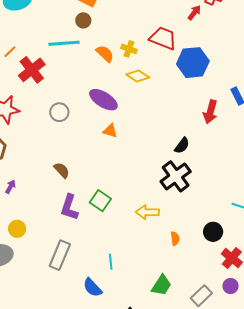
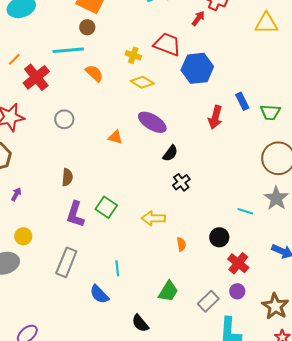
orange semicircle: (105, 54) -> (94, 73), moved
purple ellipse: (103, 100) -> (152, 122), moved
black semicircle: (182, 145) -> (170, 153), moved
brown semicircle: (62, 170) -> (67, 177), turned 48
black cross: (176, 176) -> (181, 182), size x0.6

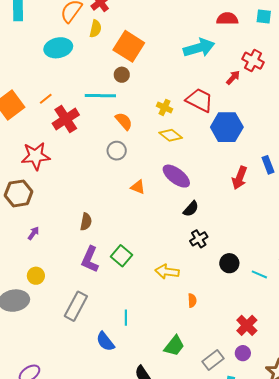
gray circle: (64, 119) -> (117, 151), moved
black circle: (219, 237) -> (229, 263), moved

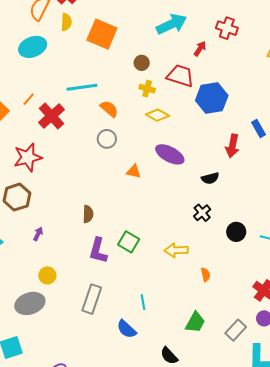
brown circle: (122, 75) -> (142, 63), moved
red arrow: (233, 78) -> (200, 49), moved
black semicircle: (191, 209) -> (210, 178), moved, turned 42

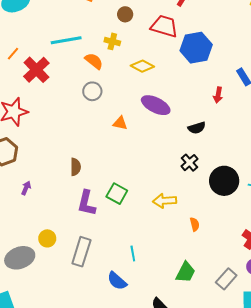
yellow cross: (147, 89) -> (112, 41), moved
red arrow: (232, 146) -> (218, 95), size x0.7
black circle: (236, 232) -> (224, 181), size x1.5
yellow circle: (47, 275) -> (47, 238), moved

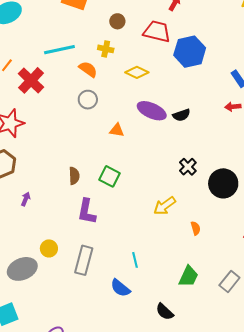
red arrow: (218, 95) -> (233, 107), moved, turned 77
black semicircle: (197, 128) -> (181, 115), moved
green square: (117, 194) -> (109, 176), moved
yellow arrow: (165, 201) -> (165, 206), turned -30

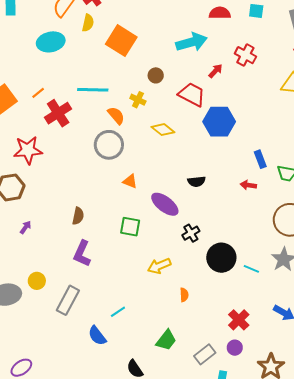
gray circle: (88, 100) -> (109, 145), size x1.5
purple ellipse: (152, 111) -> (165, 204), moved
green square: (109, 176) -> (130, 227), moved, turned -30
cyan line: (135, 260) -> (118, 312), turned 56

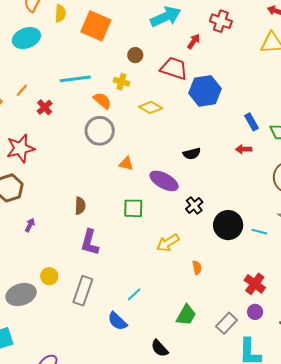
red cross: (58, 113) -> (45, 107), size x0.6

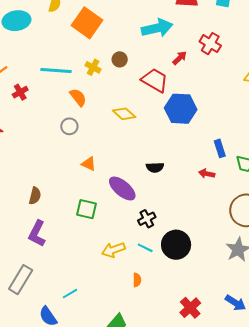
yellow cross: (121, 82) -> (93, 67), moved
gray circle: (100, 131) -> (69, 126), size x0.6
cyan line: (259, 232) -> (145, 248), moved

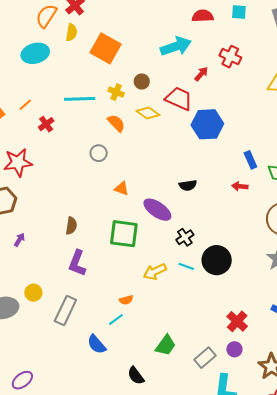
orange semicircle: (78, 97) -> (116, 123), moved
yellow diamond: (124, 114) -> (148, 113), moved
green square: (87, 209) -> (124, 234), size x1.4
orange semicircle: (137, 280) -> (126, 300), moved, turned 80

